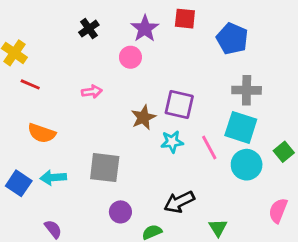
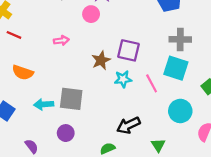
cyan circle: (247, 165) -> (180, 111), moved
cyan arrow: (53, 178) -> (44, 104), moved
purple circle: (120, 212) -> (66, 133), moved

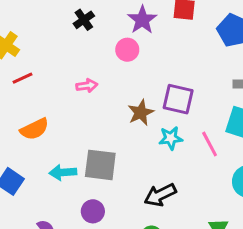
red line: (14, 35) -> (22, 78), turned -48
orange semicircle: (23, 72) -> (34, 129), turned -45
black arrow: (128, 125) -> (160, 195), moved

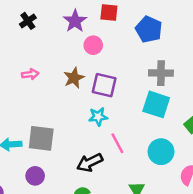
pink circle: (127, 50) -> (93, 45), moved
brown star: (141, 113) -> (74, 78), moved
pink line: (210, 144) -> (117, 143), moved

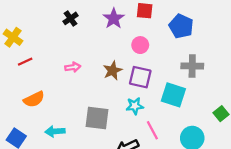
pink circle: (93, 45) -> (140, 45), moved
cyan square: (156, 104) -> (173, 95), moved
gray square: (41, 138) -> (97, 118), moved

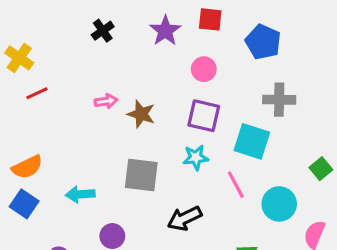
brown star: (113, 70) -> (141, 114), moved, turned -30
orange semicircle: (34, 99) -> (27, 167), moved
pink line: (152, 130) -> (236, 185), moved

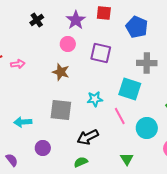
pink circle: (204, 69) -> (68, 44), moved
pink arrow: (106, 101) -> (18, 64), moved
purple square: (204, 116) -> (101, 53), moved

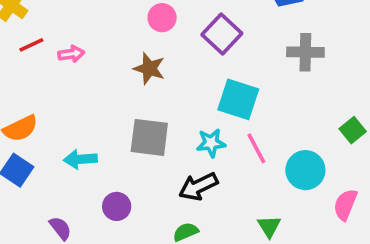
purple square: (101, 53) -> (222, 34), turned 30
cyan square: (130, 89) -> (238, 99), moved
cyan star: (95, 99) -> (211, 143), moved

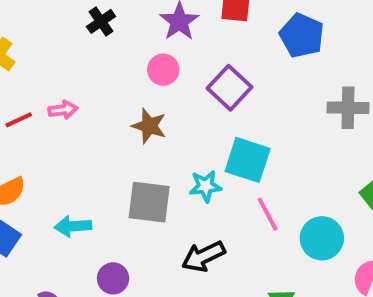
red line: (31, 45) -> (19, 120), moved
gray cross: (305, 52) -> (348, 108), moved
cyan star: (211, 143) -> (205, 186), moved

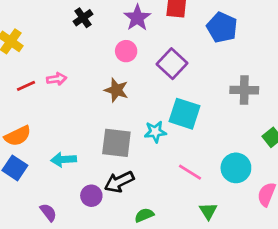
gray cross: (348, 108) -> (244, 90), moved
pink line: (268, 214) -> (190, 172), moved, turned -30
black arrow: (203, 256) -> (119, 182), moved

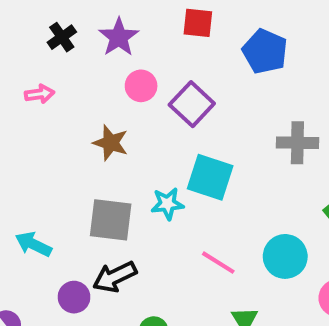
purple star: (137, 18) -> (119, 37), moved
pink circle: (126, 51) -> (141, 86), moved
pink arrow: (57, 79) -> (39, 94), moved
cyan arrow: (64, 160) -> (33, 244), turned 30

